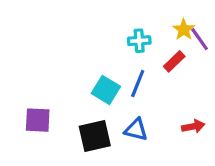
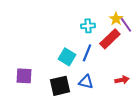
red rectangle: (174, 61) -> (110, 39), size x1.5

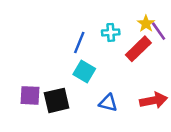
blue line: (87, 53) -> (79, 43), moved
red arrow: (122, 80) -> (154, 100), size x1.5
black square: (60, 86) -> (57, 100), moved

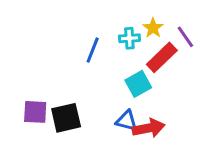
yellow star: (146, 24) -> (153, 28), moved
cyan square: (84, 71) -> (138, 84), moved, turned 30
red arrow: (154, 100) -> (149, 128), moved

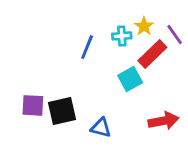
blue triangle: (126, 121) -> (101, 128), moved
red arrow: (149, 128) -> (163, 121), moved

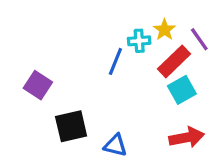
blue line: (87, 47) -> (115, 61), moved
cyan square: (130, 79) -> (182, 90), moved
purple square: (33, 105) -> (38, 85), moved, turned 30

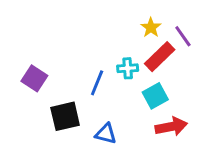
cyan cross: (139, 41) -> (128, 68), moved
blue line: (115, 61) -> (97, 83), moved
cyan square: (182, 90) -> (155, 96), moved

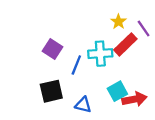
cyan cross: (128, 68) -> (100, 54), size x1.5
purple square: (34, 78) -> (52, 49), moved
cyan square: (155, 96) -> (117, 91), moved

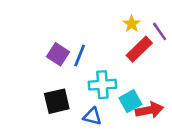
cyan cross: (100, 54) -> (102, 85), moved
blue line: (76, 65) -> (80, 56), moved

